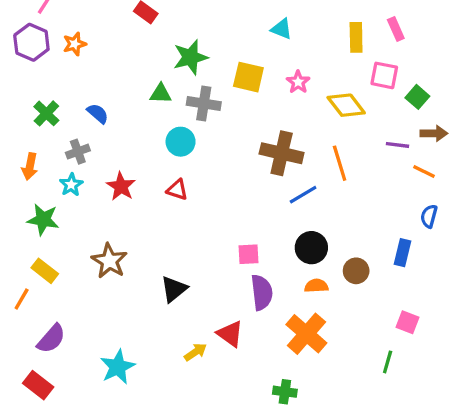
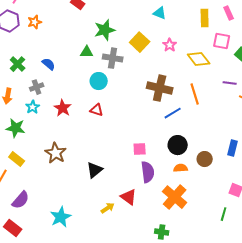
yellow square: (248, 77) -> (140, 42), turned 30

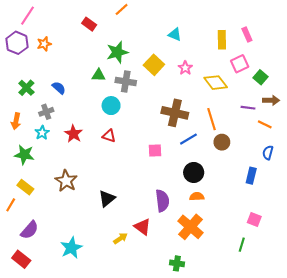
pink square: (222, 41) -> (240, 64), turned -36
pink square: (140, 149) -> (155, 151), moved
brown circle: (205, 159) -> (222, 142), moved

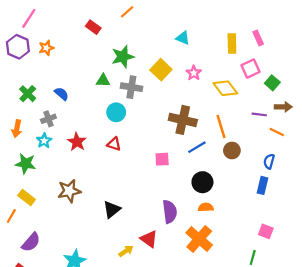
blue semicircle: (268, 153) -> (269, 161), moved
brown star: (66, 181) -> (69, 191), turned 30

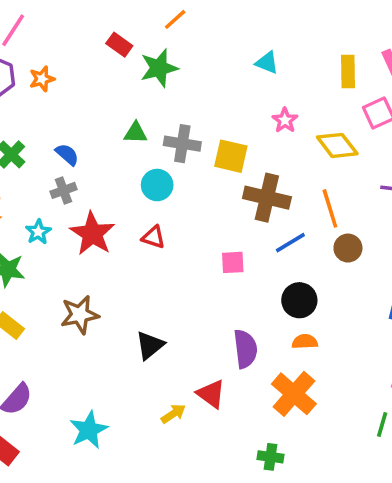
green star: (123, 57) -> (159, 68), moved
yellow square: (161, 70) -> (231, 156), moved, turned -30
gray cross: (48, 119) -> (64, 190), moved
red star: (77, 142) -> (92, 234), size x1.4

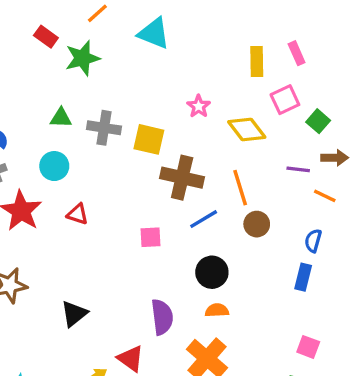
cyan triangle: (267, 63) -> (154, 33), moved, size x1.5
cyan circle: (157, 185) -> (54, 166), moved

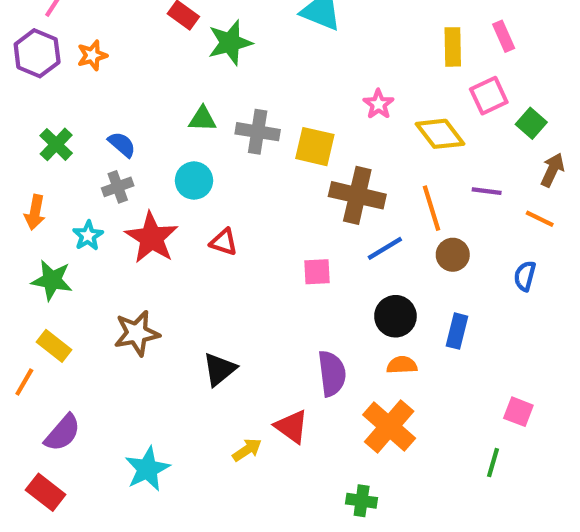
brown arrow: (335, 158) -> (552, 170), turned -65
purple line: (298, 169) -> (487, 191), moved
blue rectangle: (303, 277) -> (457, 331), moved

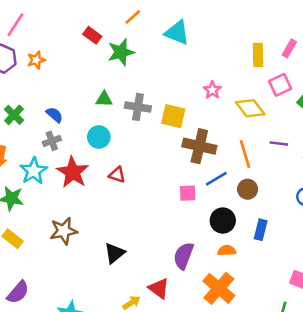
pink rectangle: (504, 36) -> (289, 48), turned 54
cyan star: (88, 236) -> (34, 171), size x1.5
brown circle: (453, 255) -> (248, 189), moved
pink square: (317, 272) -> (188, 193), moved
purple semicircle: (332, 374) -> (184, 256), turned -152

